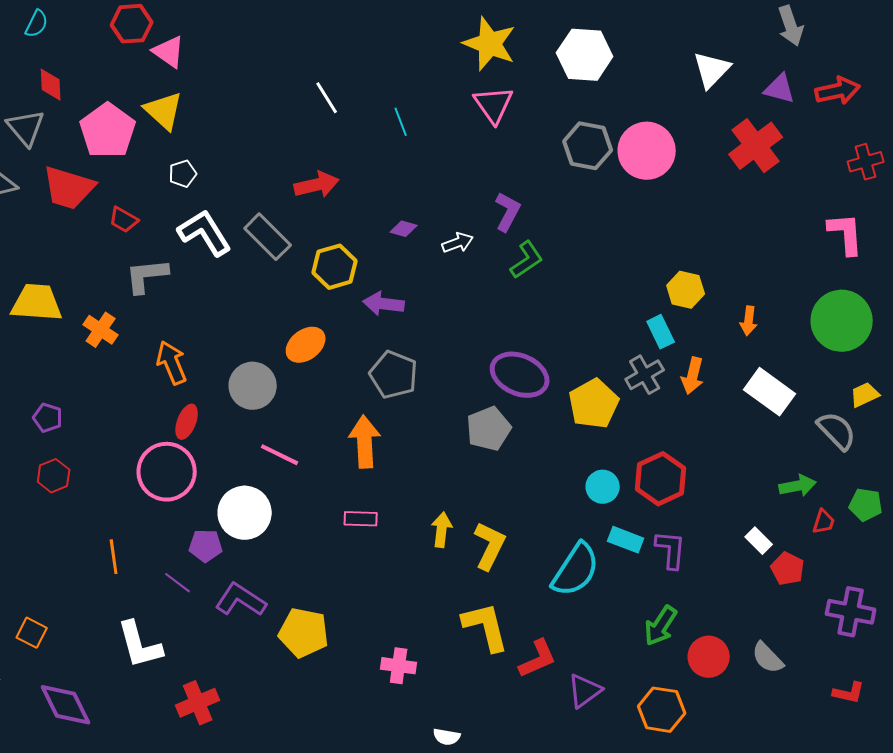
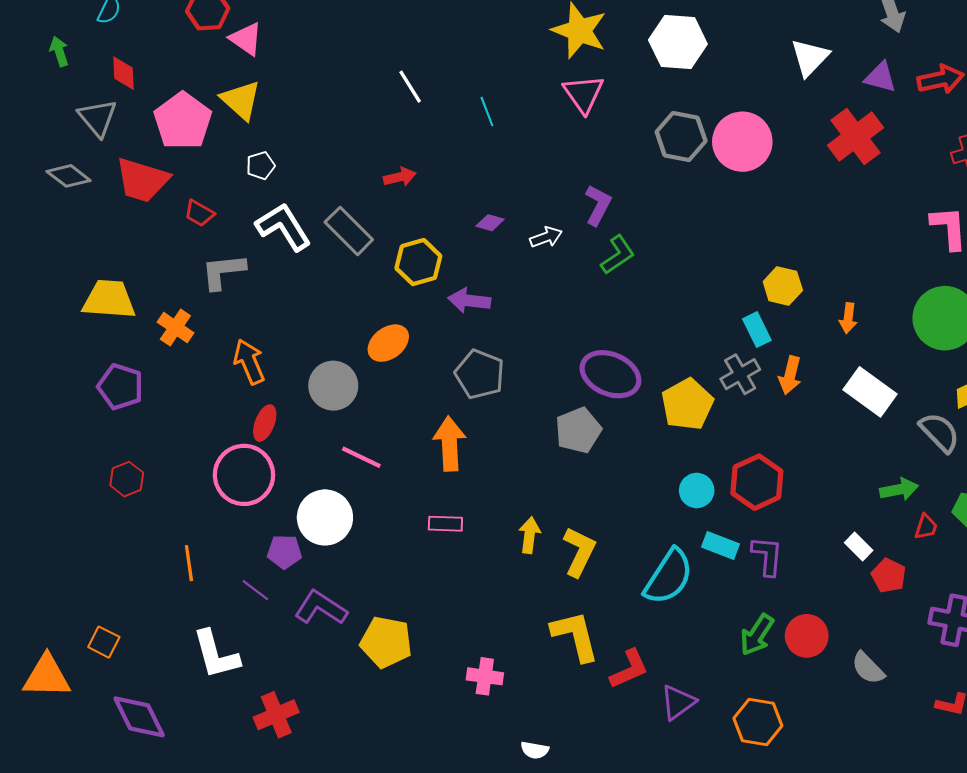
red arrow: (317, 185) -> (400, 177), size x0.7
purple pentagon: (48, 418) -> (120, 387), moved, size x1.5
red circle: (709, 657) -> (807, 636), moved

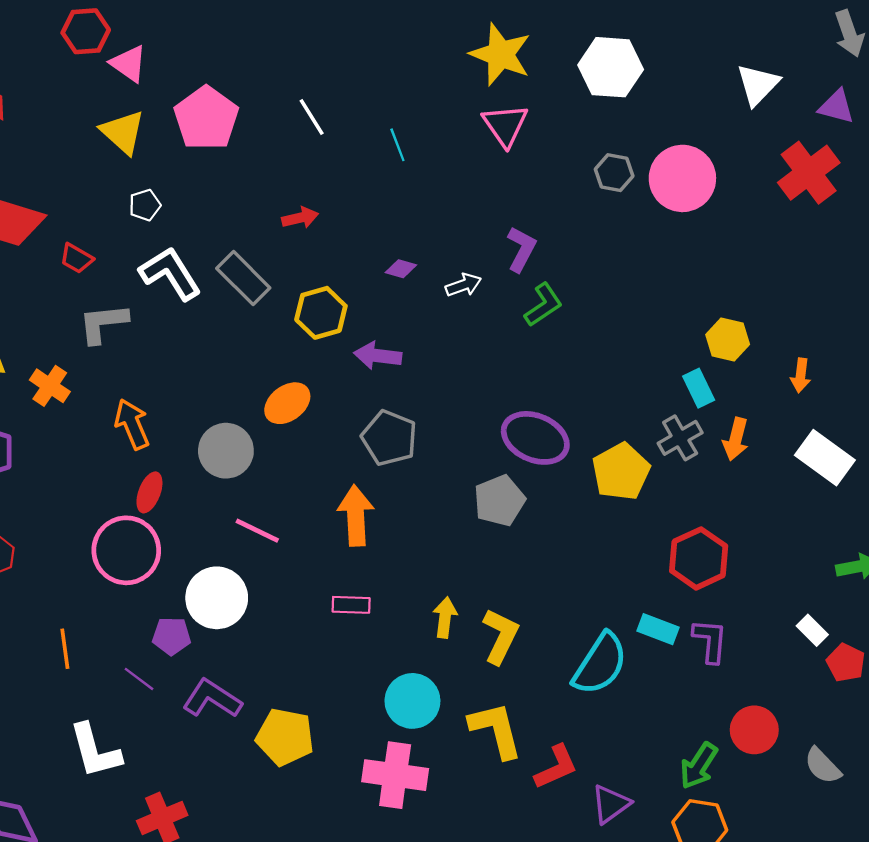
pink pentagon: (183, 121) -> (206, 118), moved
gray hexagon: (681, 136) -> (614, 173), size x0.7
cyan circle: (697, 490) -> (412, 701), moved, size x1.4
green arrow: (757, 635) -> (699, 766), moved
pink cross: (485, 676) -> (395, 775), size x1.6

